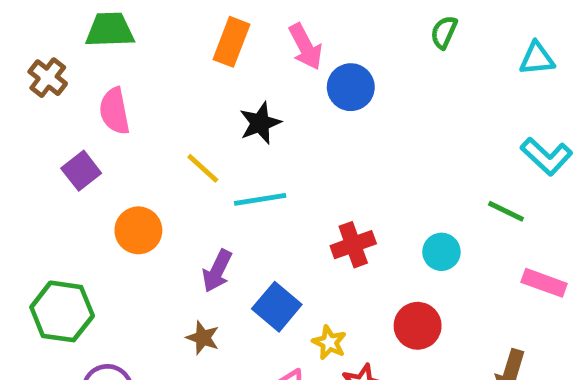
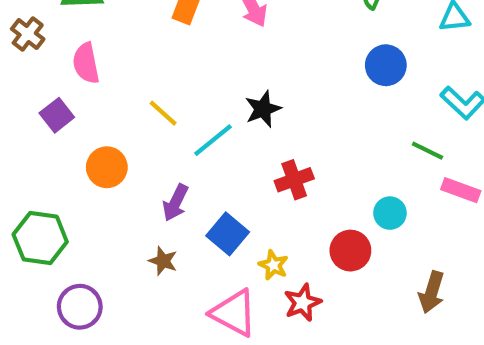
blue circle: (351, 87) -> (386, 65), moved
black star: (260, 123) -> (263, 109), moved
cyan line: (260, 199) -> (213, 140), turned -30
cyan circle: (441, 252) -> (390, 213), moved
pink rectangle: (544, 283) -> (461, 190), moved

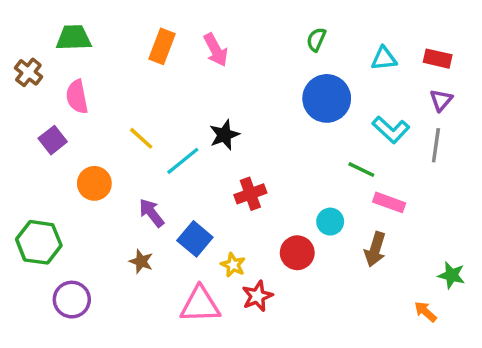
blue circle: (386, 65) -> (327, 98), size x1.4
purple arrow: (176, 203) -> (152, 213), turned 116
brown arrow: (432, 292) -> (375, 249), moved
pink triangle: (234, 313) -> (200, 305), turned -30

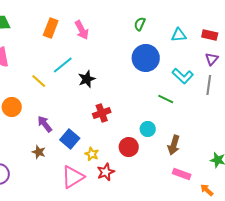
cyan line: (183, 161) -> (63, 65), moved
pink rectangle: (389, 202) -> (182, 174), moved
pink triangle: (200, 305) -> (73, 177), turned -30
orange arrow: (426, 312) -> (207, 190), moved

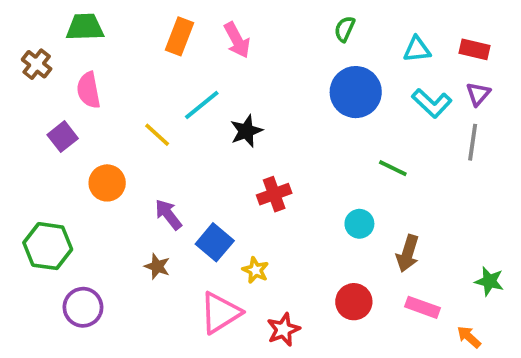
cyan L-shape: (183, 76) -> (432, 103), moved
red circle: (129, 147) -> (354, 302), moved
red star: (106, 172) -> (283, 330), moved

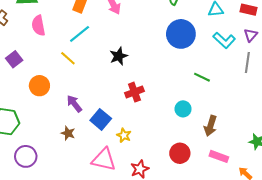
pink semicircle: (89, 90) -> (38, 26), moved
cyan line: (202, 105) -> (80, 34), moved
pink triangle: (220, 313) -> (104, 160), turned 45

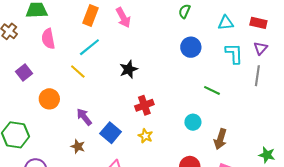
blue circle: (181, 34) -> (191, 47), size x0.7
cyan L-shape: (224, 40) -> (234, 54), turned -135
yellow star: (124, 135) -> (145, 136), moved

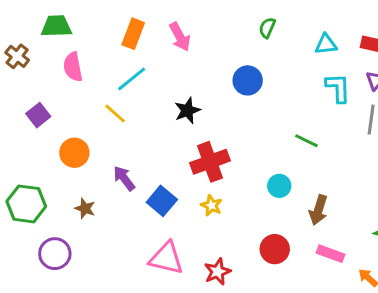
blue circle: (191, 47) -> (248, 80), moved
red cross: (144, 105) -> (210, 162), size x1.4
brown star: (78, 146) -> (85, 208), moved

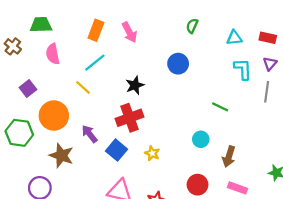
orange circle: (74, 153) -> (54, 116), size x1.4
red cross: (210, 162) -> (129, 118), moved
green hexagon: (26, 204) -> (19, 133), moved
brown star: (85, 208) -> (61, 155), size x1.6

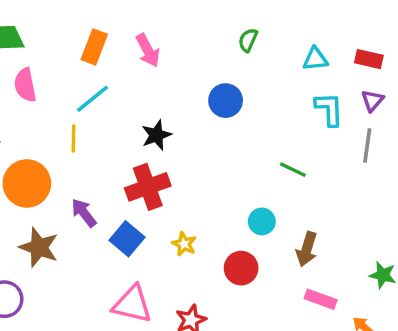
yellow line: (83, 87) -> (74, 139), turned 49
red circle: (198, 185) -> (241, 268), moved

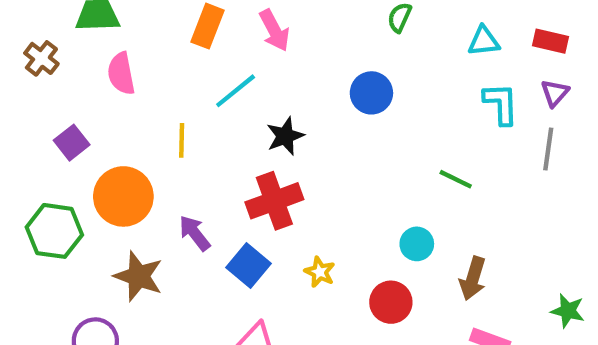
cyan line: (93, 99) -> (236, 91), moved

